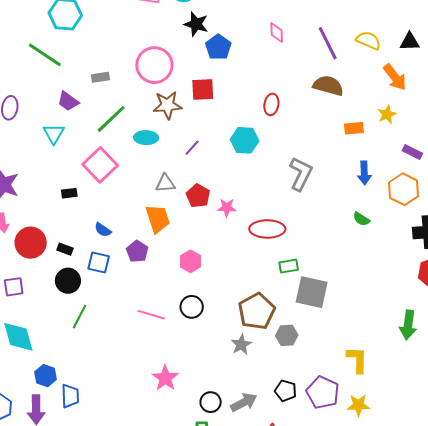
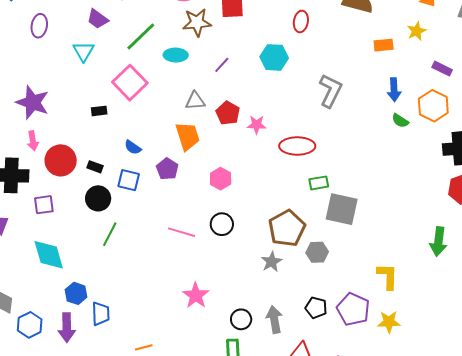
green semicircle: (361, 219) -> (400, 121), moved
gray arrow: (244, 402) -> (274, 319), turned -72

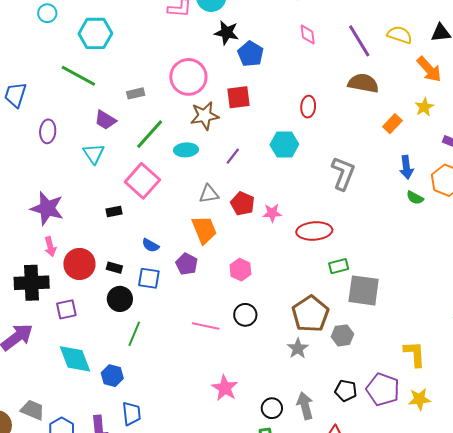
orange rectangle: (384, 45) -> (392, 124), turned -36
blue hexagon: (76, 293) -> (112, 376), moved

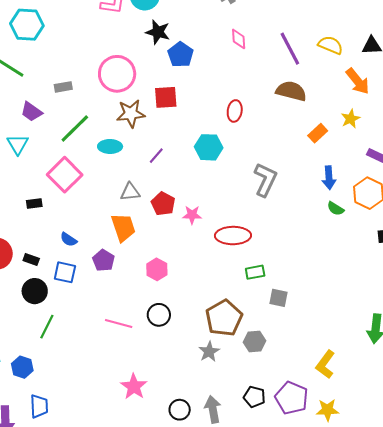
gray square: (364, 290) -> (278, 298), size x0.6
yellow L-shape: (415, 354) -> (325, 364), turned -144

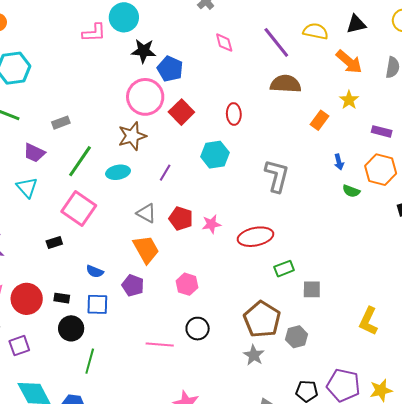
pink circle: (117, 74) -> (145, 97), moved
red square: (166, 97) -> (181, 112), moved, turned -30
blue arrow: (329, 178) -> (339, 162), size x0.7
gray triangle: (130, 192) -> (146, 213), turned 45
yellow L-shape: (325, 364) -> (368, 321), moved

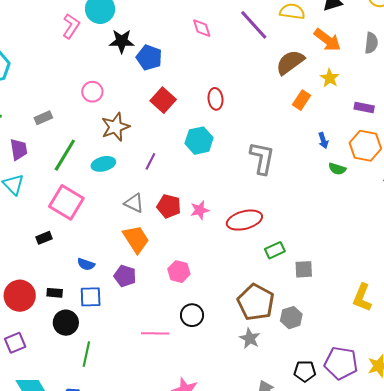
pink L-shape: (94, 33) -> (71, 26), turned -50
brown semicircle: (286, 84) -> (290, 62), moved, turned -36
pink circle: (145, 97) -> (92, 92), moved, size x0.6
purple trapezoid: (34, 153) -> (19, 149), turned -120

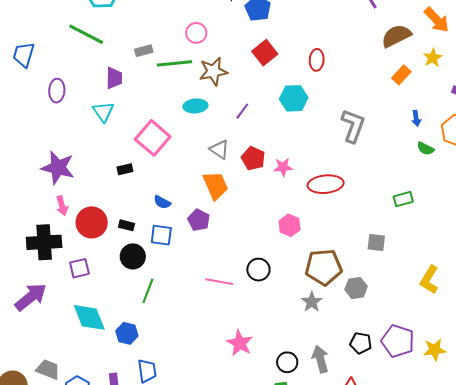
green line: (65, 155) -> (174, 63), moved, turned 44
green rectangle: (275, 250) -> (403, 199), moved
pink hexagon: (179, 272) -> (290, 225), moved
brown pentagon: (256, 302) -> (324, 267), turned 30

